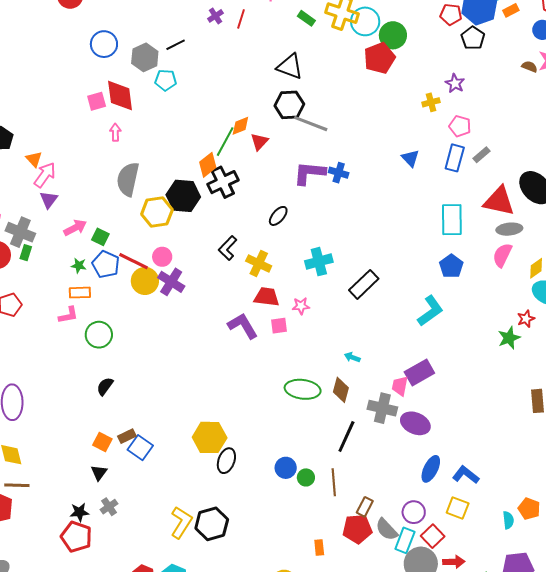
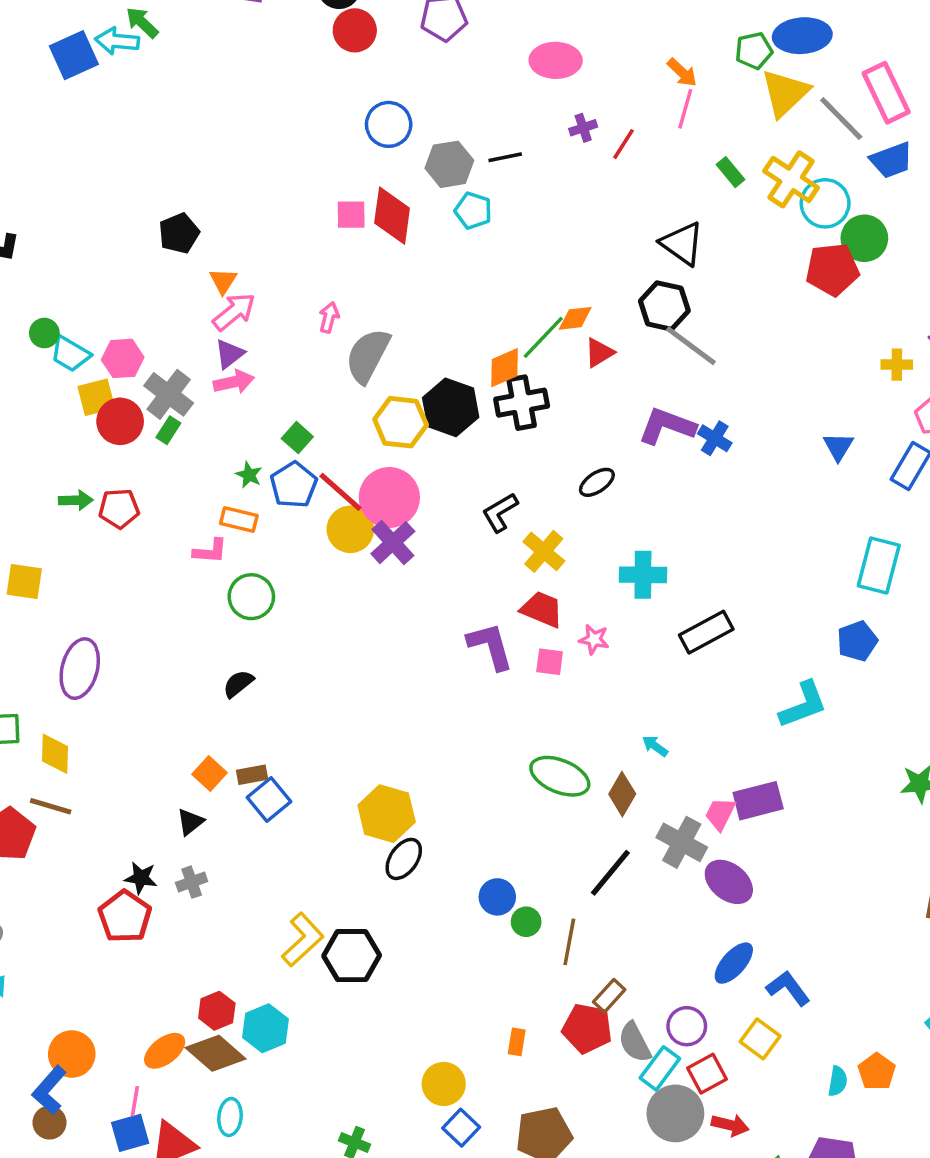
pink arrow: (115, 132) -> (329, 317), moved
pink arrow: (75, 228) -> (234, 382), moved
pink circle: (162, 257) -> (389, 498), size x1.8

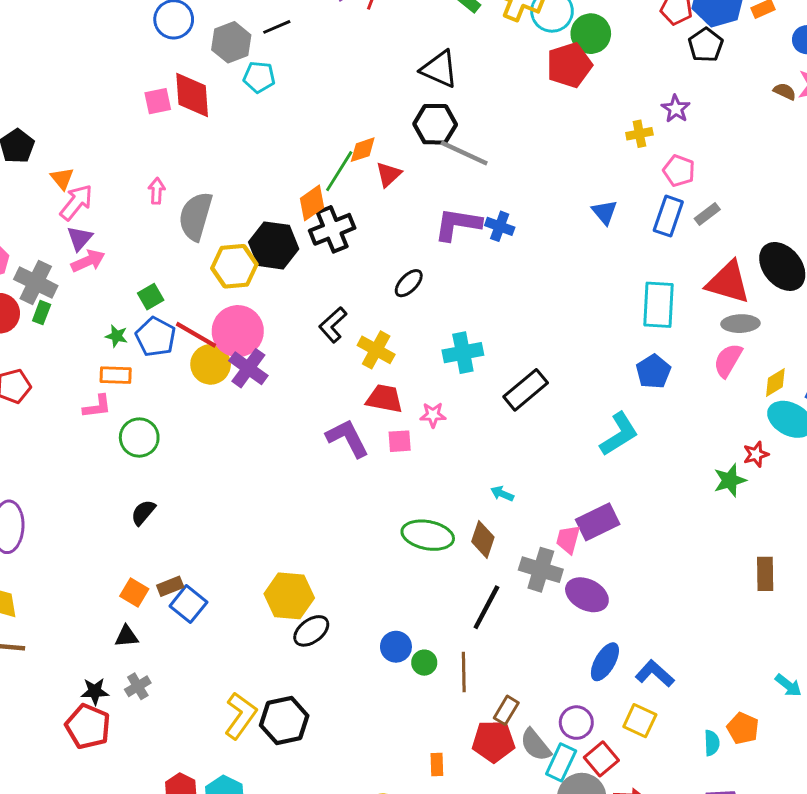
green square: (297, 438) -> (151, 297), turned 30
black triangle: (190, 822) -> (127, 636), turned 45
black ellipse: (404, 859) -> (311, 631), turned 30

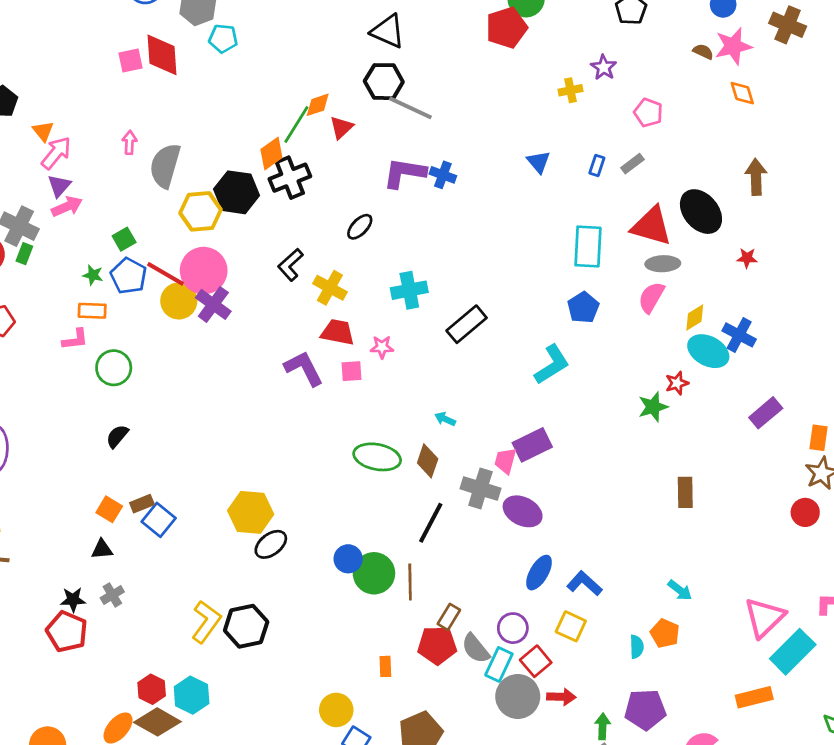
pink pentagon: (679, 171) -> (648, 113), moved
blue rectangle: (668, 216) -> (597, 165), size x0.6
green circle: (424, 663) -> (374, 573), size x1.8
cyan arrow: (788, 685) -> (680, 590), moved

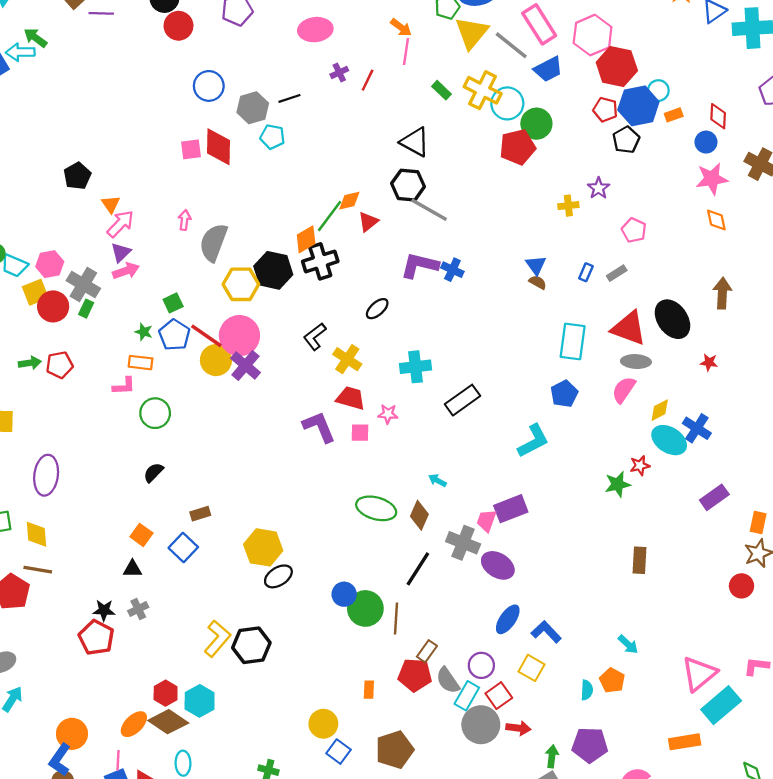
brown semicircle: (703, 52) -> (538, 282), moved
brown rectangle: (142, 504) -> (200, 514), moved

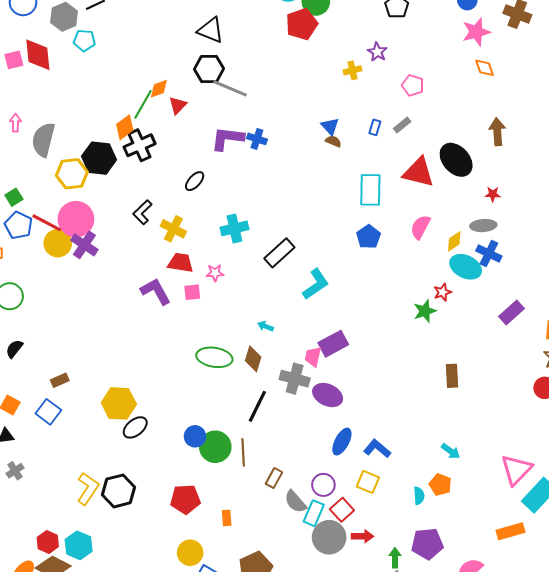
gray ellipse: (636, 362) -> (483, 226), moved
cyan L-shape: (533, 441) -> (316, 284), moved
red pentagon: (415, 675) -> (185, 499), moved

